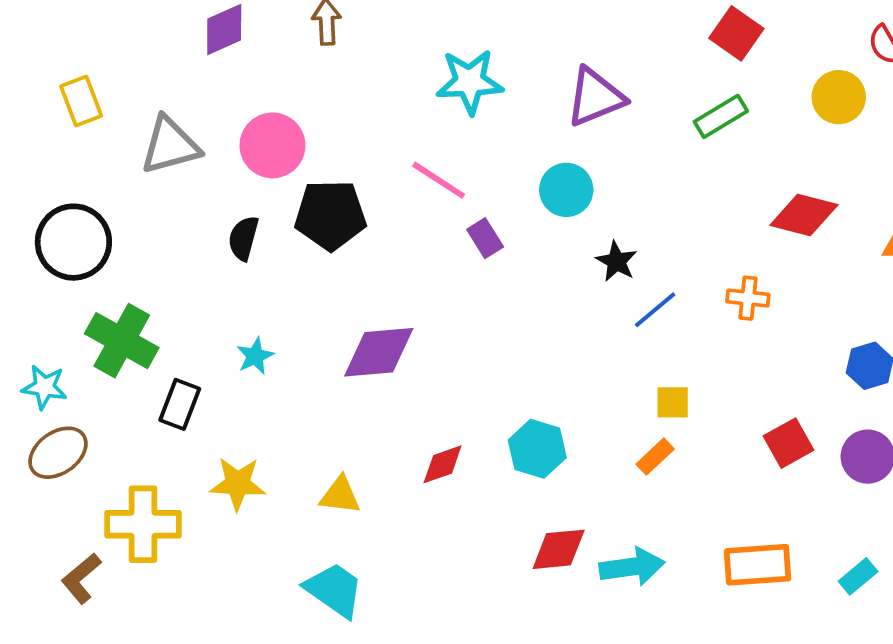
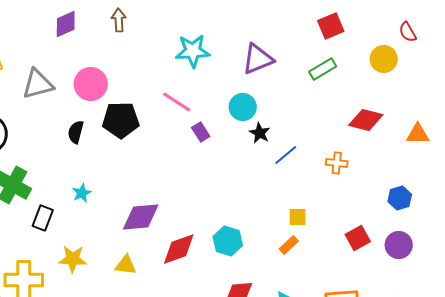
red square: (736, 33) -> (331, 26), turned 32
black star: (616, 261) -> (260, 133), moved
blue line: (655, 310) -> (286, 155), moved
purple diamond: (379, 352) -> (141, 217), moved
red diamond: (443, 464) -> (179, 249), size x1.5

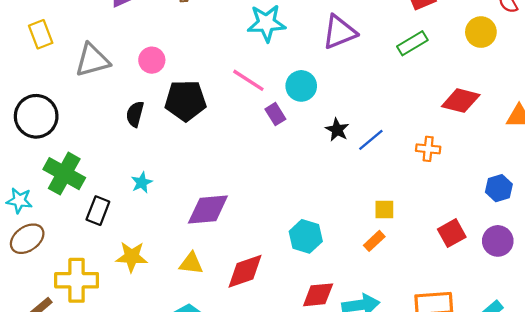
pink circle: (91, 84) -> (152, 60), size x0.7
cyan circle: (243, 107) -> (301, 86), moved
black star: (260, 133) -> (337, 130), moved
red diamond: (179, 249) -> (245, 271), moved

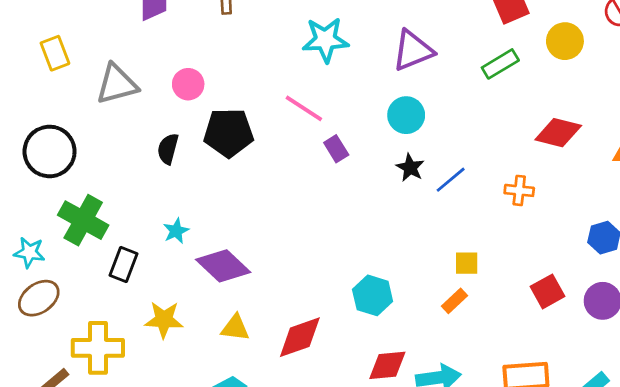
yellow circle: (481, 32) -> (565, 41), moved
cyan circle: (301, 86) -> (406, 115), moved
purple diamond: (208, 209) -> (223, 266), moved, turned 48

